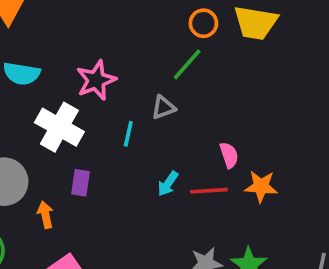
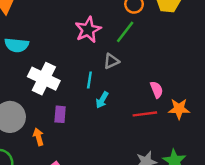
pink star: (96, 80) -> (88, 30), moved
cyan arrow: (168, 184) -> (102, 100), moved

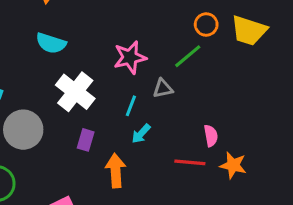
pink star: (88, 30) -> (130, 57), moved
orange arrow: (38, 137) -> (116, 171), moved, size x1.5

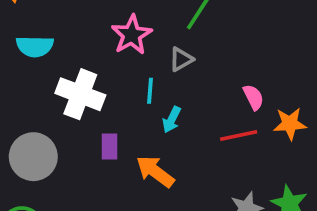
orange arrow: (116, 171) -> (155, 172), turned -32

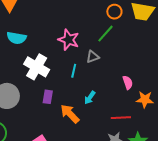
pink star: (132, 35) -> (69, 40), turned -30
cyan arrow: (172, 120) -> (90, 98), moved
red line: (239, 136) -> (121, 118), moved

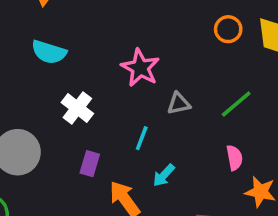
green line: (106, 34) -> (236, 104), moved
white cross: (37, 67) -> (77, 108), size x0.7
cyan line: (74, 71) -> (142, 138), moved

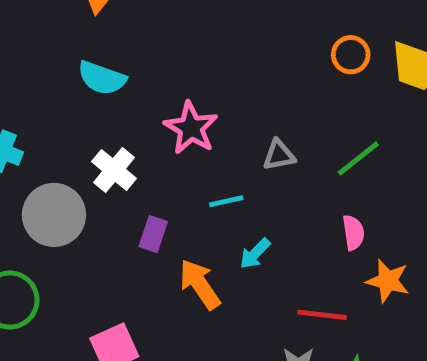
pink star: (140, 68) -> (191, 128), moved
white cross: (77, 108) -> (114, 170), moved
cyan line: (142, 138) -> (226, 201), turned 55

